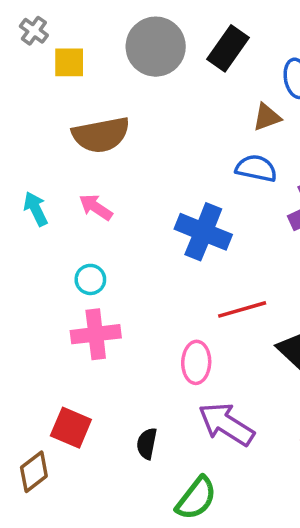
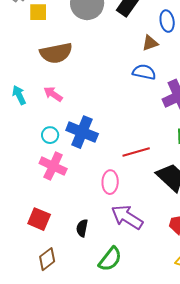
blue cross: (203, 232) -> (82, 132), moved
pink cross: (96, 334) -> (53, 166), turned 32
brown diamond: (34, 472) -> (47, 259), moved

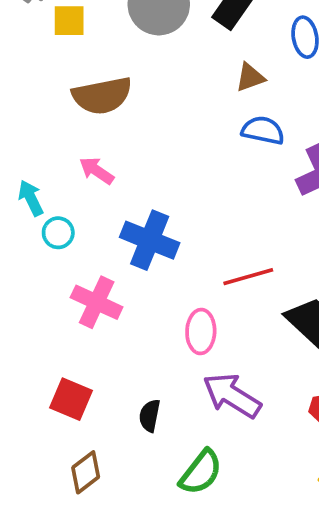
brown triangle: (150, 43) -> (250, 77), moved
cyan arrow: (19, 95) -> (31, 198), moved
cyan circle: (50, 135) -> (58, 233), moved

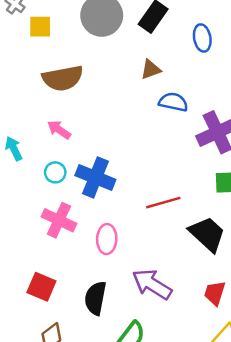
brown triangle: (250, 77) -> (151, 69), moved
cyan circle: (58, 233) -> (55, 172), moved
pink ellipse: (201, 331) -> (107, 239), moved
black semicircle: (150, 416) -> (95, 298), size x1.5

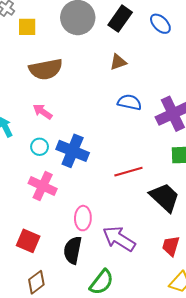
blue ellipse: (202, 38) -> (160, 24), moved, turned -35
blue semicircle: (173, 102) -> (129, 102), moved
pink ellipse: (107, 239) -> (83, 218), moved

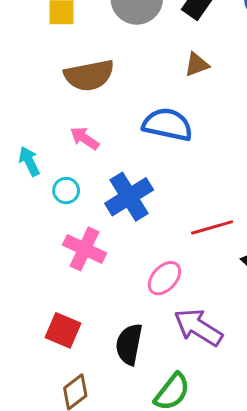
blue semicircle: (129, 102) -> (167, 124), moved, size x1.4
cyan circle: (40, 147) -> (66, 191), moved
blue cross: (73, 151) -> (129, 197), turned 36
pink ellipse: (83, 218) -> (164, 278), moved, turned 40

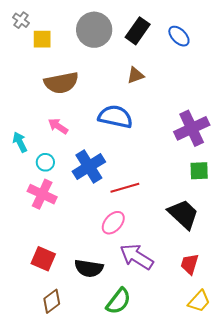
red line: (212, 227) -> (125, 188), moved
pink cross: (85, 249) -> (42, 194), moved
black semicircle: (129, 344) -> (89, 268), turned -92

